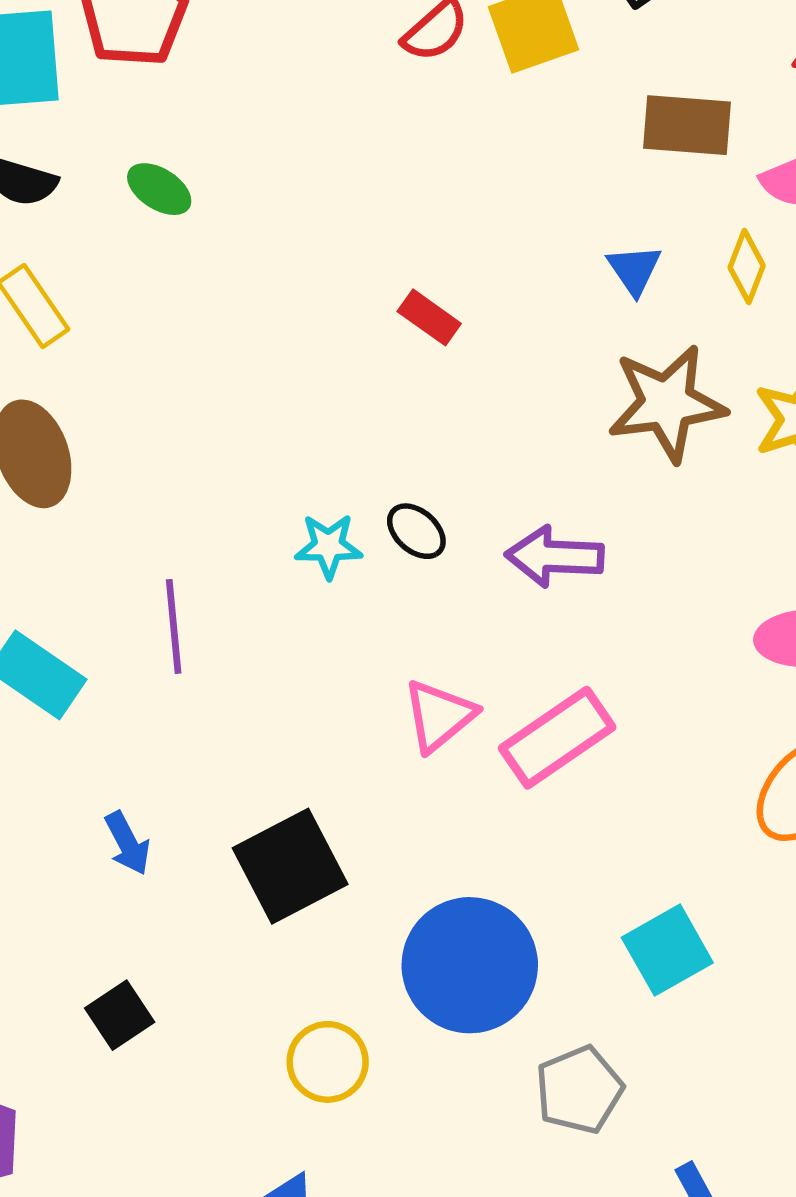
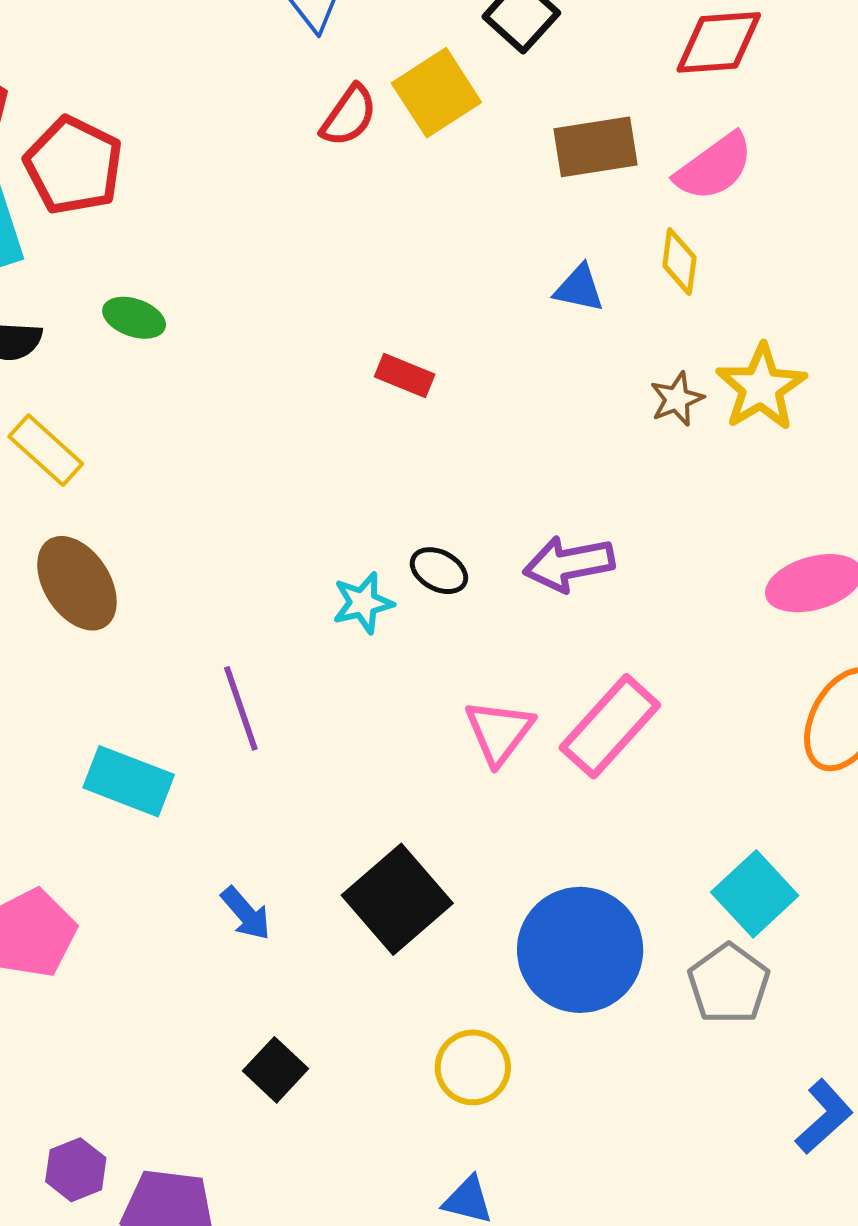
blue triangle: (634, 270) -> (579, 288), turned -30
brown star: (667, 403) -> (677, 399), moved, size x0.5
gray pentagon: (579, 1090) -> (729, 984), moved

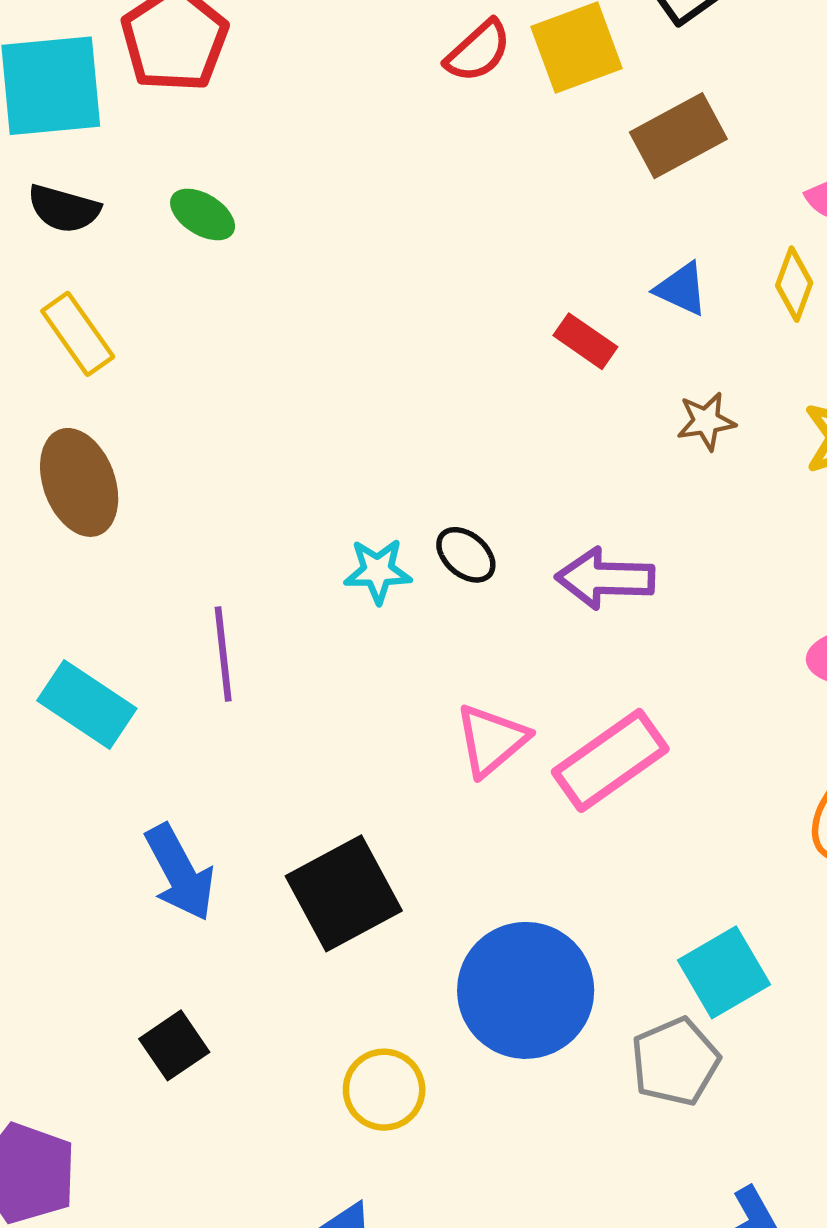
brown rectangle: (595, 147) -> (678, 136), moved, turned -32
red rectangle: (405, 375) -> (585, 341), moved
brown star: (677, 399) -> (706, 421), moved
blue arrow: (246, 914) -> (180, 873), size x1.5

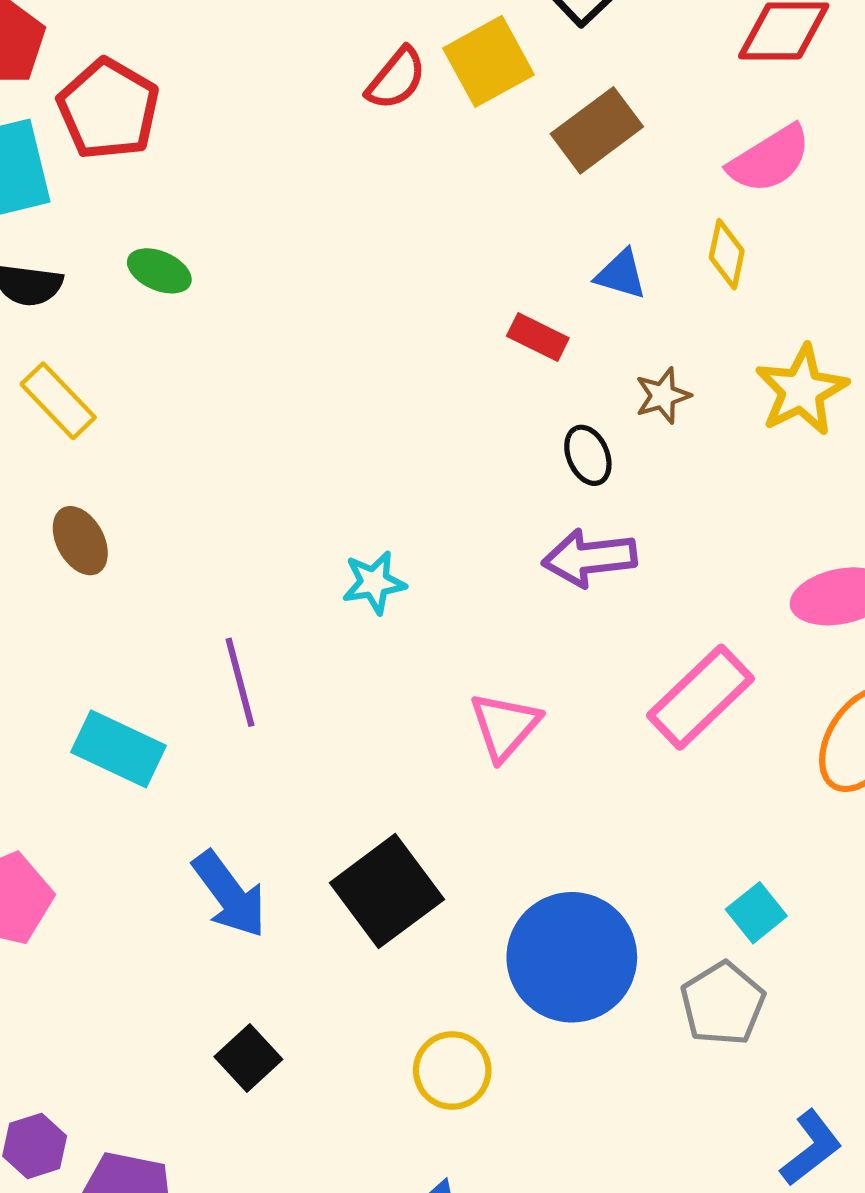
brown ellipse: (79, 482) -> (80, 541), size x0.7
black ellipse: (466, 555) -> (588, 455), moved, turned 34
pink rectangle: (610, 760) -> (701, 697), moved
cyan square: (724, 972) -> (756, 913), size x0.7

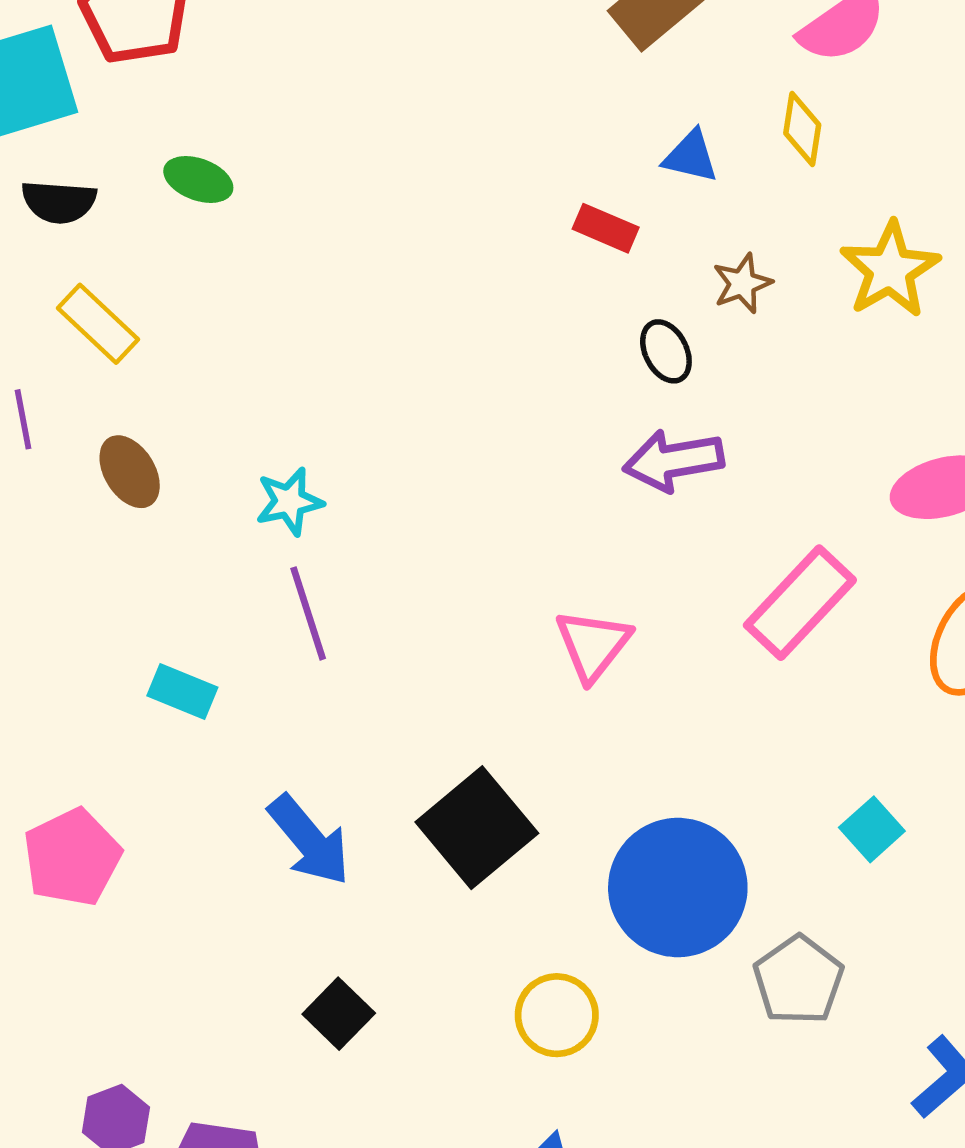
cyan star: (374, 583) -> (289, 501), moved
cyan rectangle: (119, 749) -> (182, 692), size x0.7
gray pentagon: (723, 1004) -> (799, 980), moved

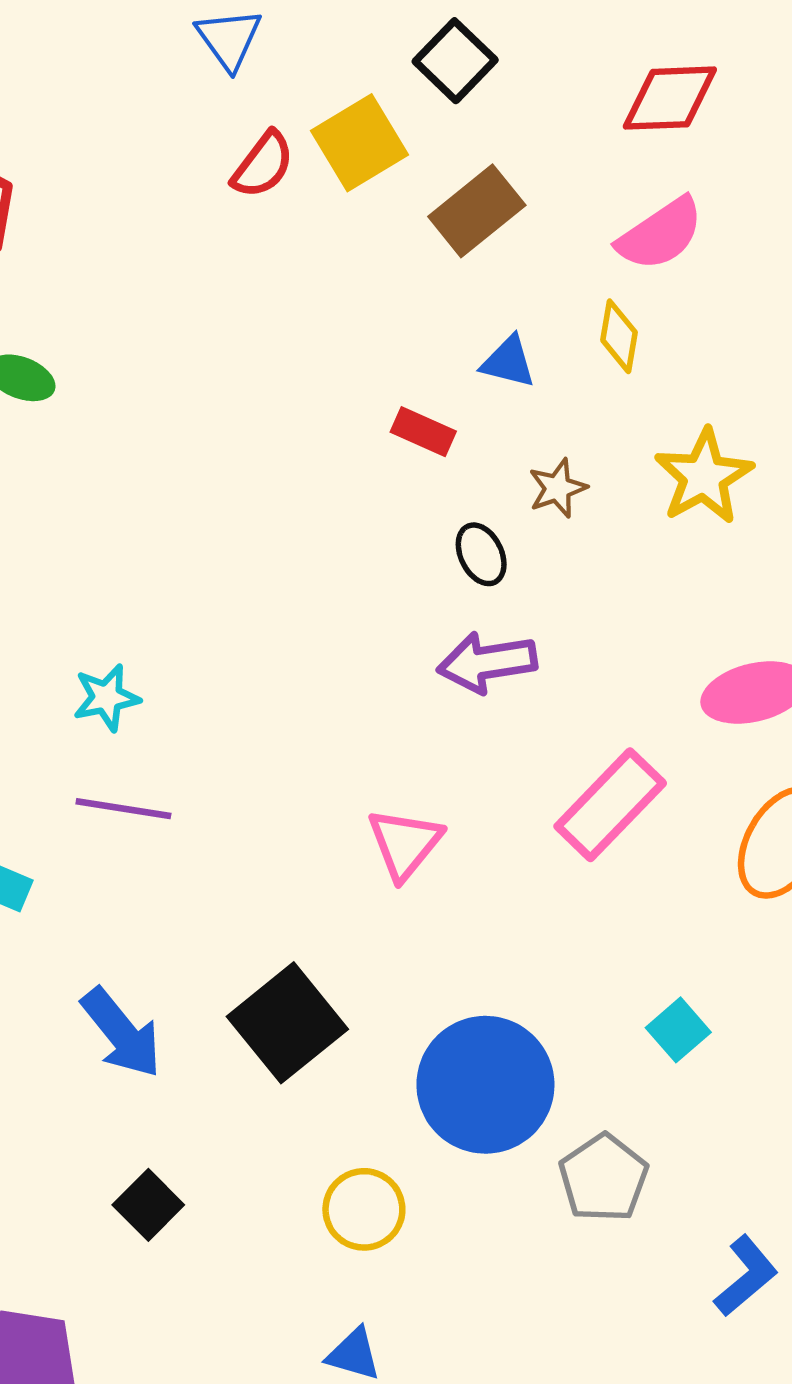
purple line: (308, 613) -> (123, 809), turned -64

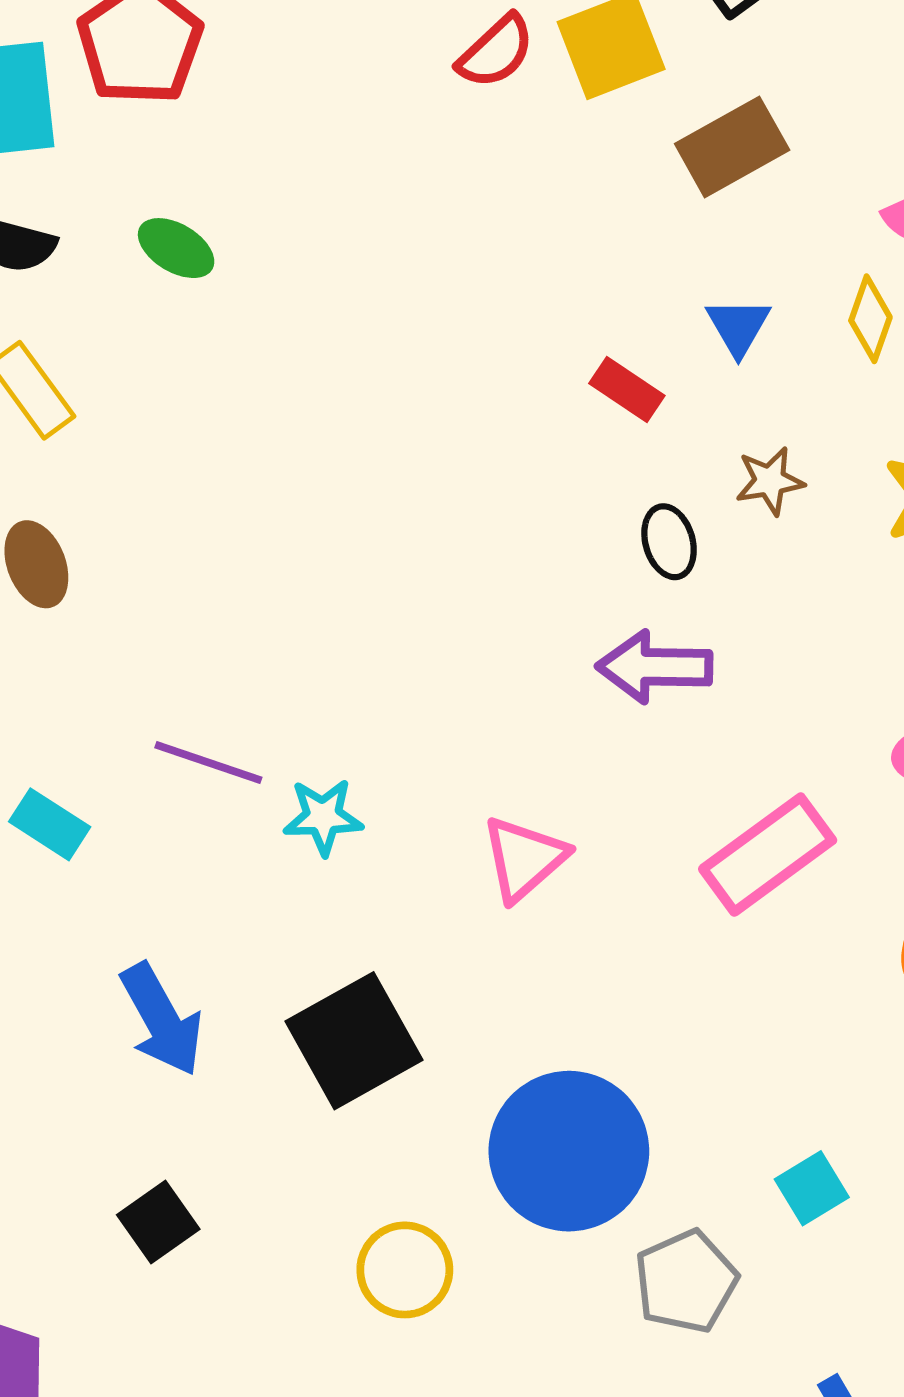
blue triangle: (508, 362) -> (738, 326), turned 36
cyan star: (106, 698) -> (323, 817), moved
cyan square: (678, 1030) -> (812, 1188), moved

